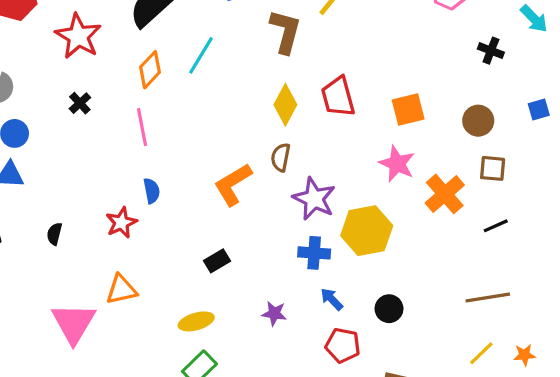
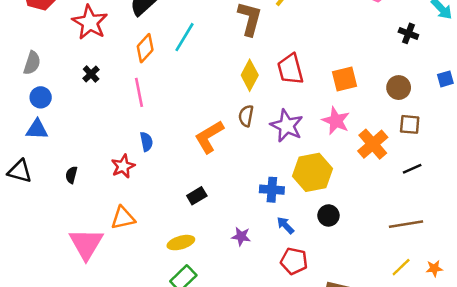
purple star: (314, 199) -> (287, 126), moved
black circle: (389, 309) -> (328, 215), moved

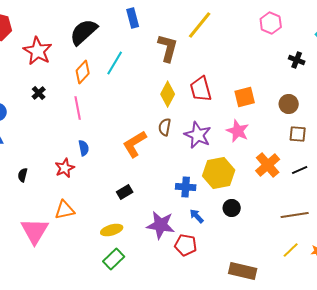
orange cross: (373, 144) -> (268, 165), moved
purple star: (241, 236) -> (161, 225), size x1.8
red pentagon: (294, 261) -> (186, 245), moved

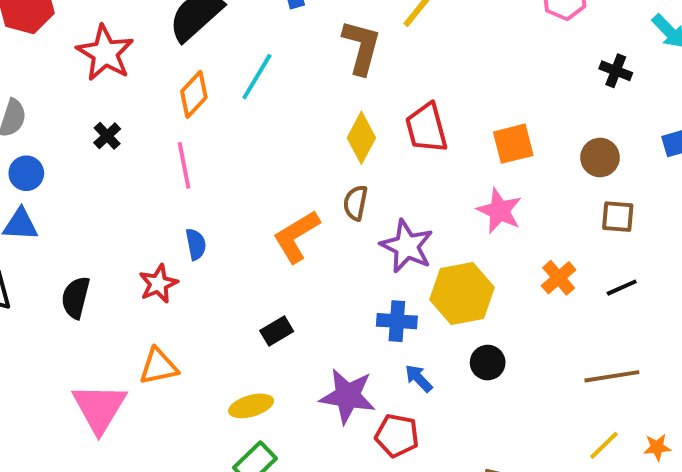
purple star: (198, 135) -> (407, 246), moved
orange cross: (268, 165) -> (559, 278), size x0.7
black semicircle: (23, 175) -> (76, 297), size x1.5

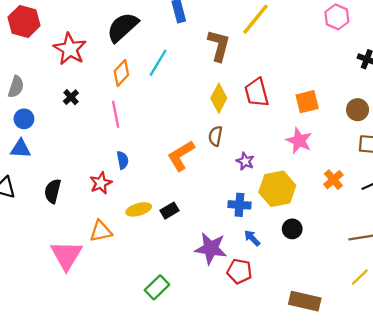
purple star: (407, 246) -> (245, 161), size x0.6
yellow ellipse: (251, 406) -> (139, 209), moved

